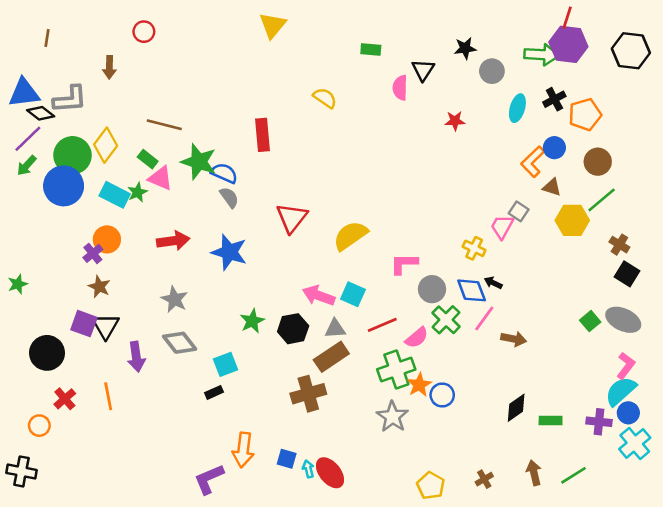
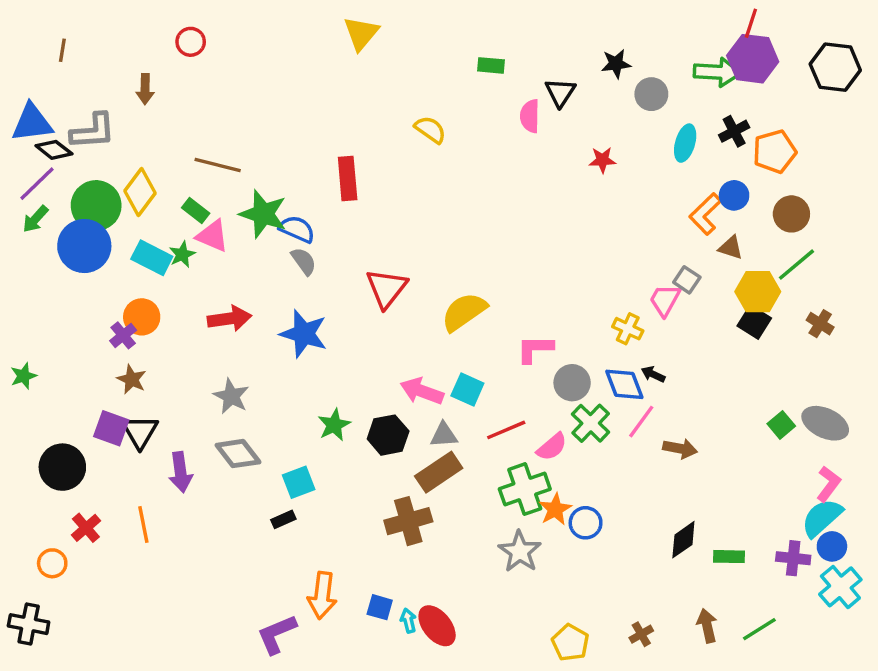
black square: (627, 274) -> (754, 322), moved

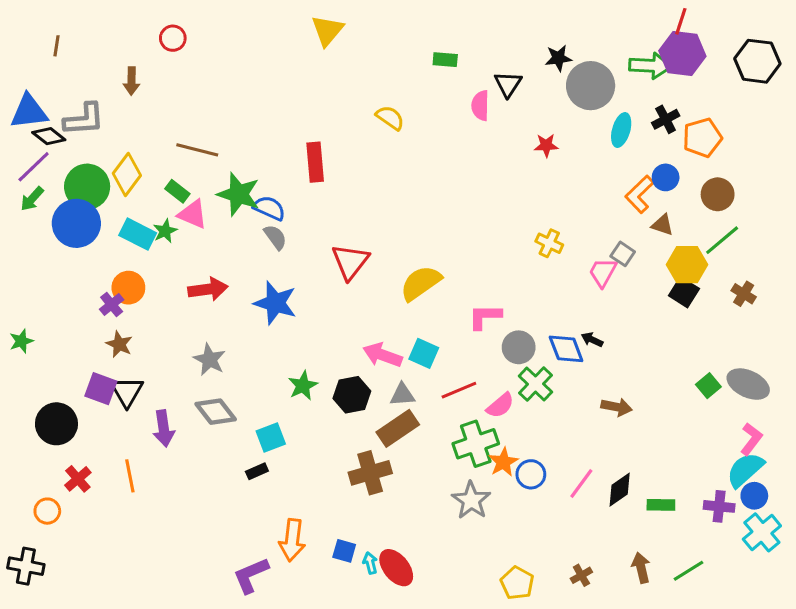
gray circle: (651, 94) -> (591, 86), size x1.6
yellow cross: (628, 329) -> (549, 243), moved
pink line: (641, 422) -> (581, 483), moved

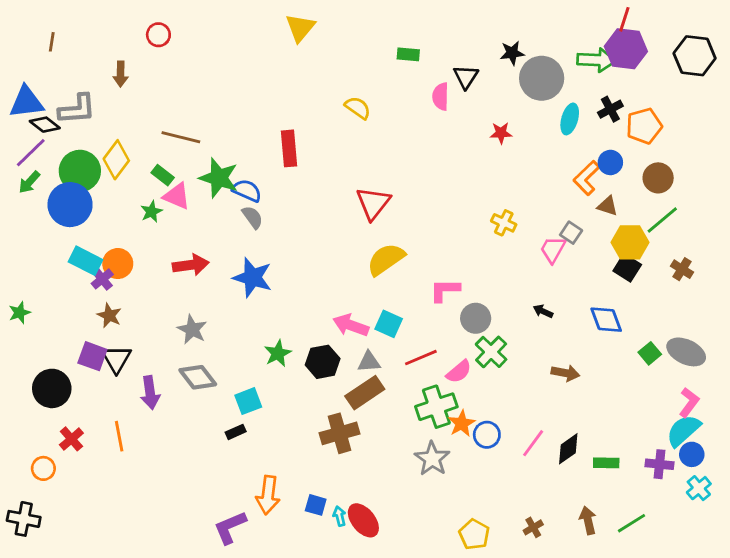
cyan rectangle: (138, 234) -> (85, 261), moved
red triangle: (350, 262) -> (373, 203), moved
blue diamond: (566, 349) -> (606, 320), moved
cyan cross: (762, 532) -> (699, 488), size x0.7

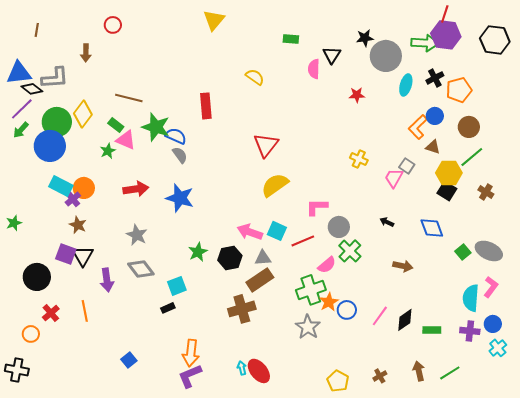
red line: (421, 358) -> (303, 241), moved
cyan semicircle: (683, 431) -> (471, 298), moved, turned -44
blue square: (316, 505) -> (129, 360), moved, turned 35
purple L-shape: (230, 527) -> (190, 376), moved

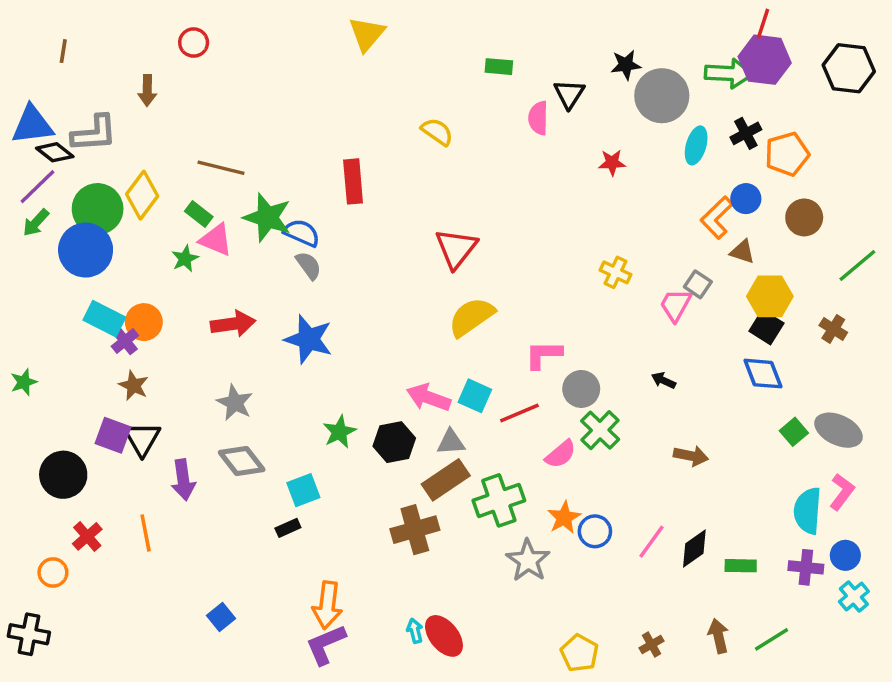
green line: (472, 157) -> (857, 265), moved
blue diamond: (432, 228) -> (763, 374), moved
green cross: (311, 290) -> (499, 500), moved

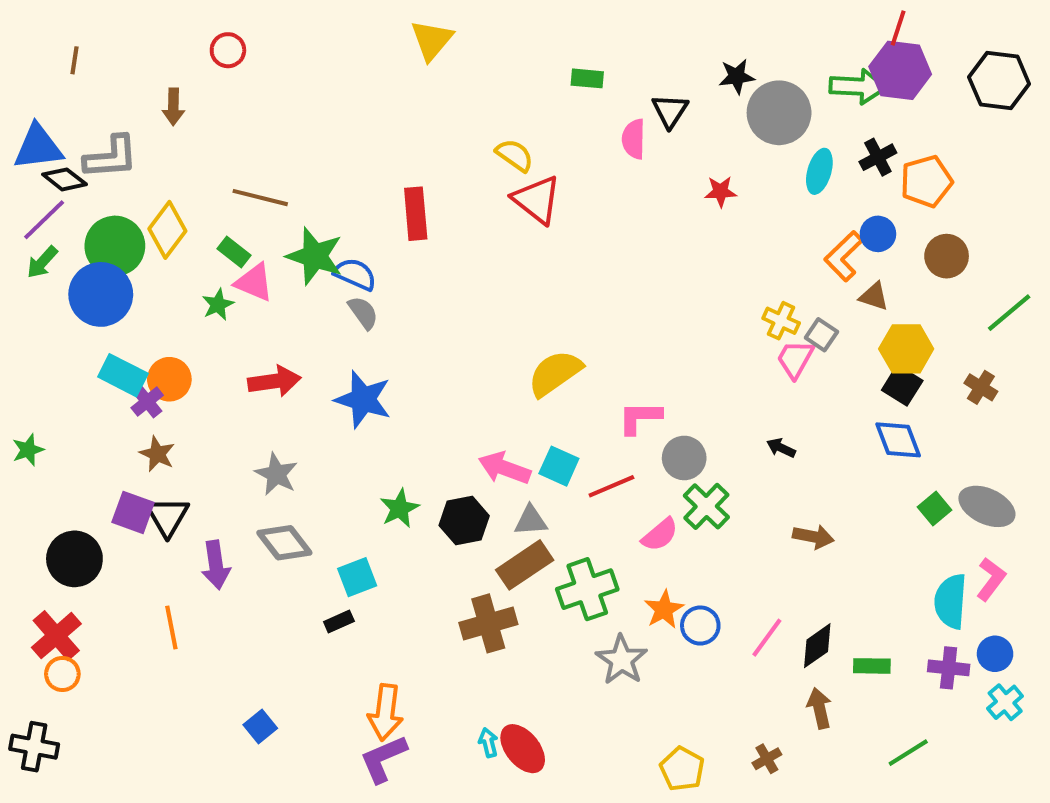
red triangle: (456, 248) -> (537, 200), moved, turned -30
yellow cross: (616, 272) -> (781, 321), moved
red cross: (87, 536) -> (56, 636), moved, size x1.4
brown arrow: (718, 636) -> (819, 708), moved

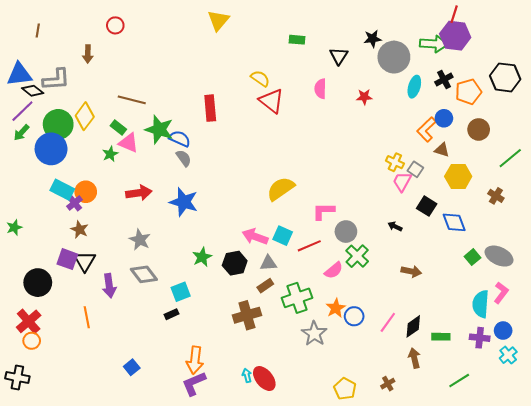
black hexagon: (999, 80) -> (505, 77), moved
pink semicircle: (634, 139) -> (320, 89), moved
black square: (902, 385) -> (427, 206), moved
brown rectangle: (525, 565) -> (265, 286), size x0.6

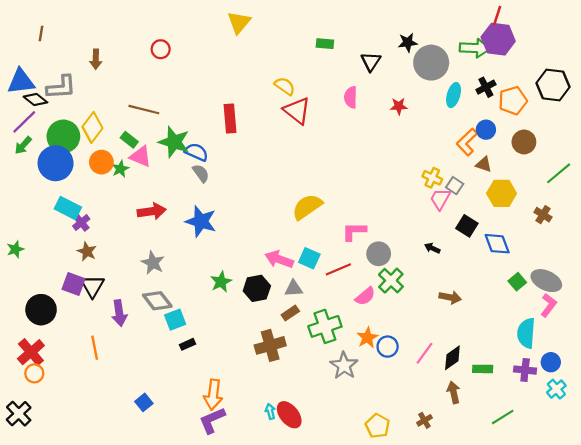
red circle: (115, 25) -> (161, 49), moved
orange circle: (86, 192) -> (101, 162), moved
cyan square: (181, 292) -> (175, 320), moved
pink L-shape: (501, 293) -> (549, 305), moved
black cross: (17, 377) -> (19, 414), turned 35

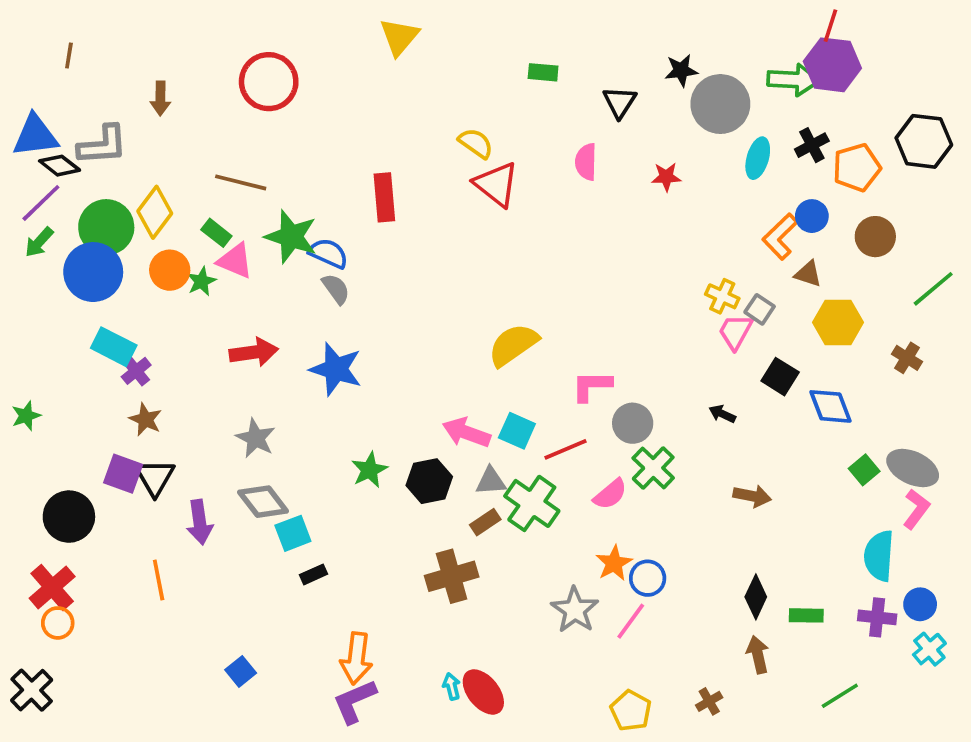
red circle: (161, 49) -> (269, 82), size x1.8
green cross: (325, 326) -> (532, 503), moved, turned -36
pink line: (424, 353) -> (631, 621), moved
black diamond: (452, 358) -> (756, 597), turned -30

